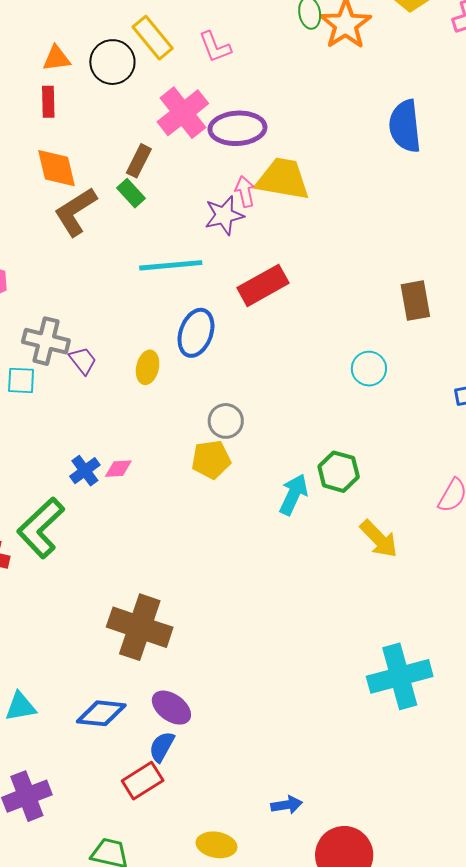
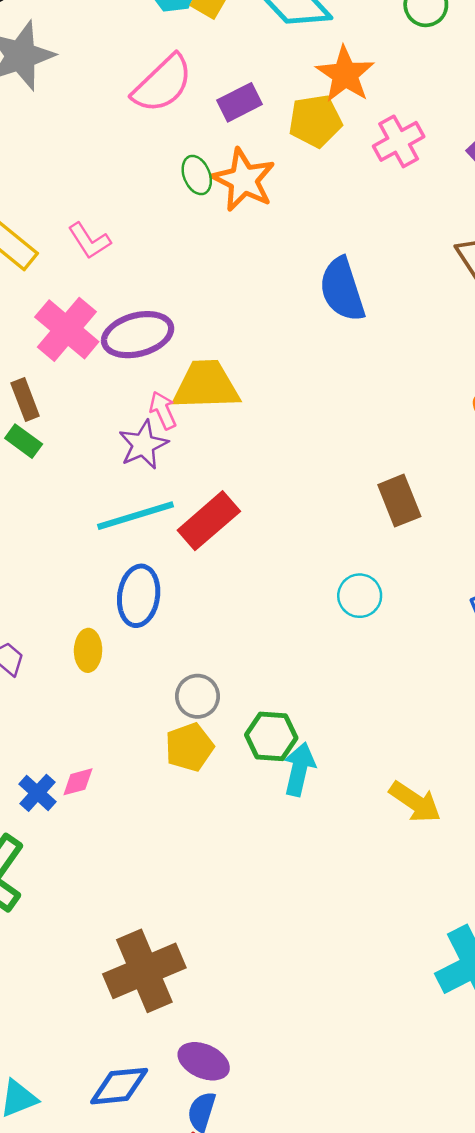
brown rectangle: (139, 161) -> (25, 400), turned -36
cyan line: (171, 265) -> (136, 516), moved
green hexagon: (339, 472) -> (271, 736), moved
brown cross: (140, 627) -> (144, 971), turned -30

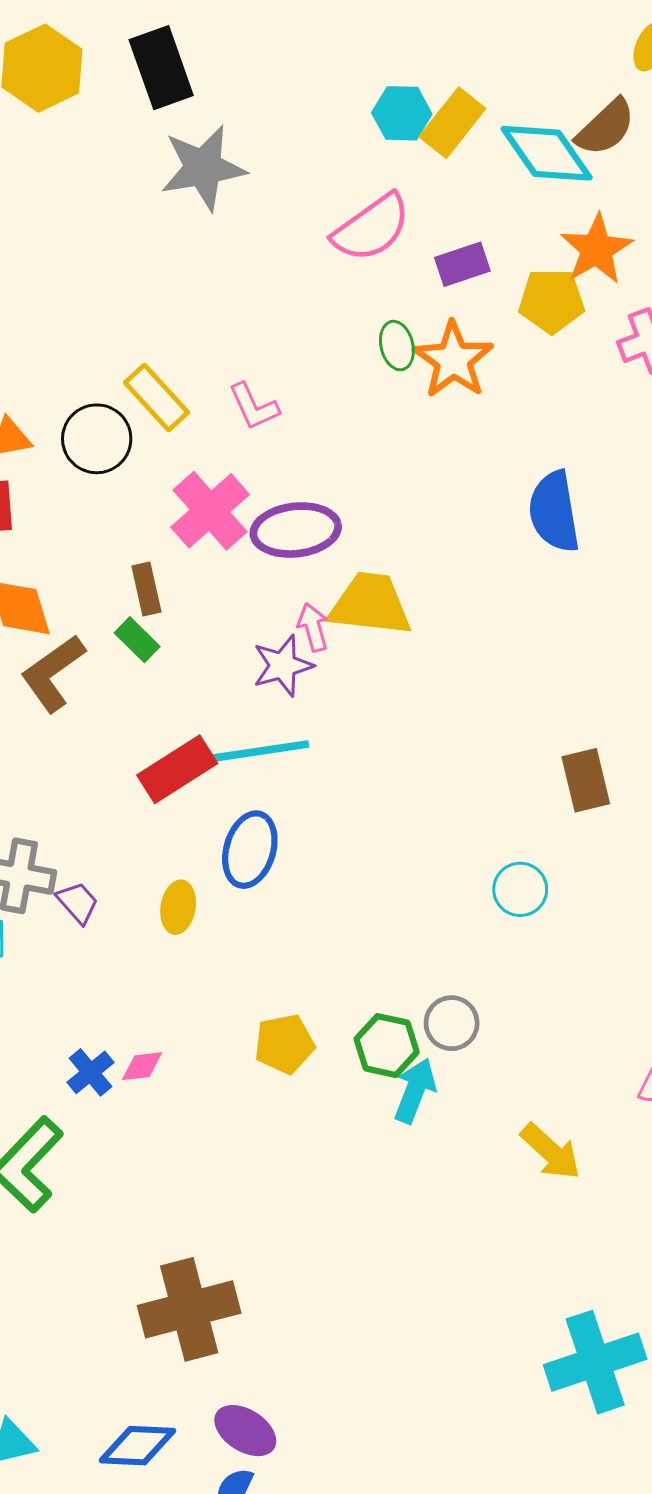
red rectangle: (209, 521) -> (177, 769), moved
gray circle: (197, 696) -> (452, 1023), moved

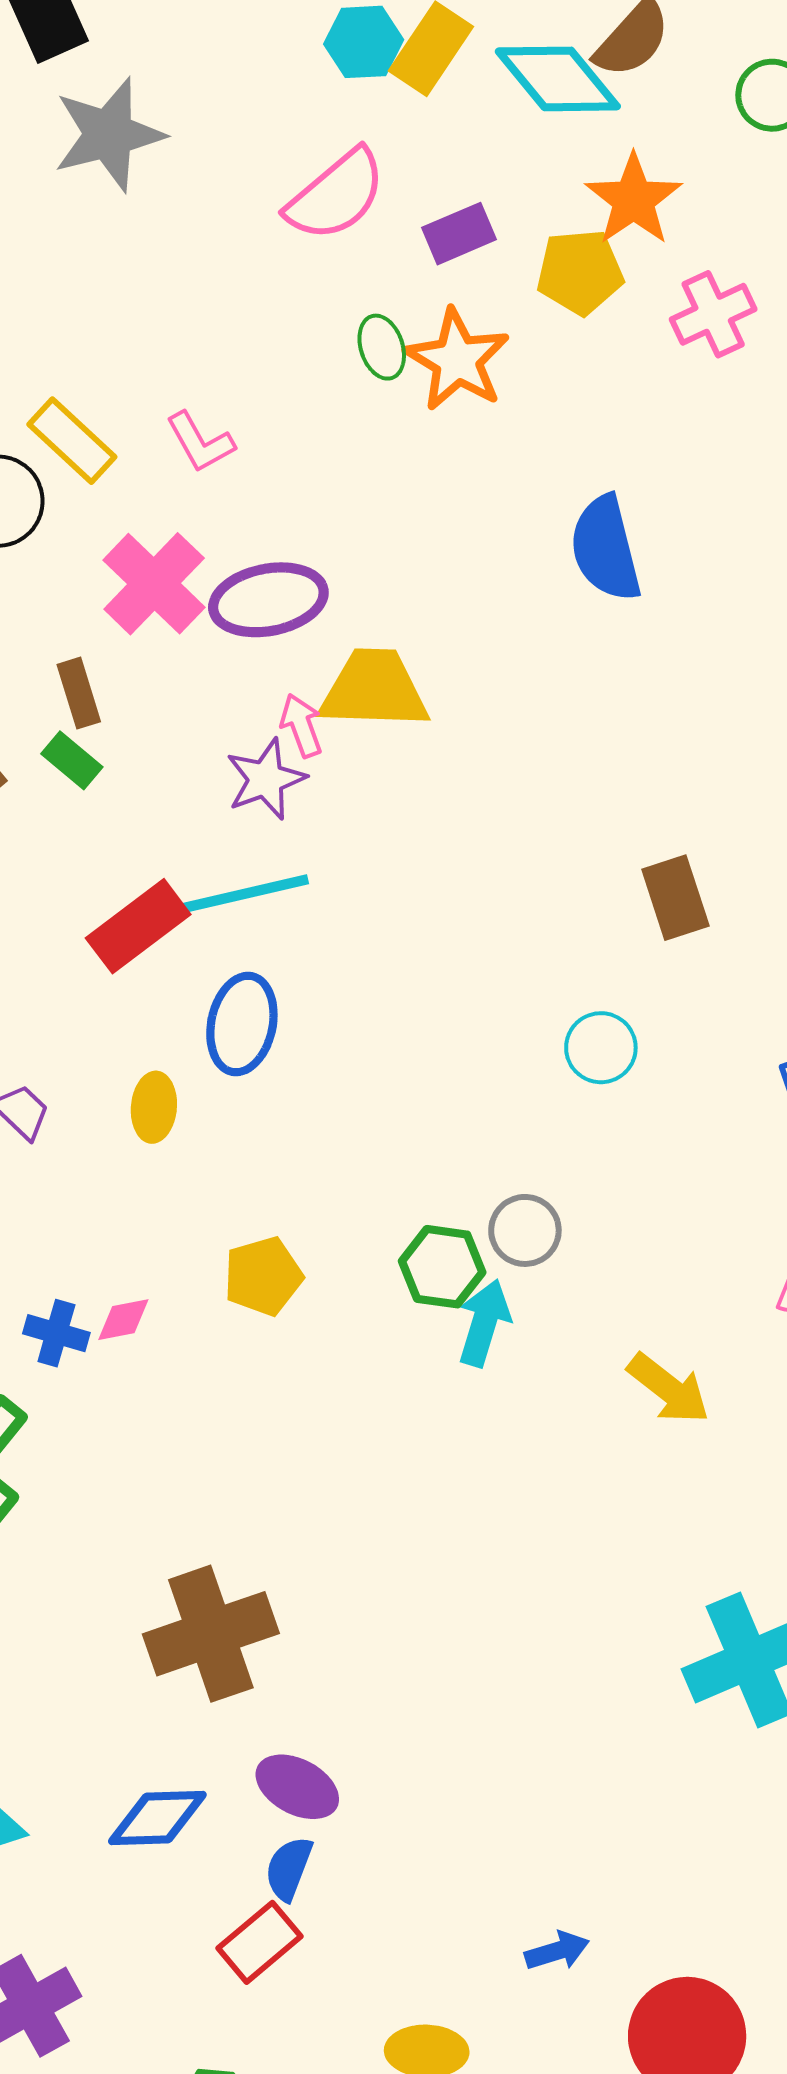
yellow pentagon: (284, 1044) -> (263, 1276), moved
blue cross: (90, 1072) -> (56, 1333), turned -30

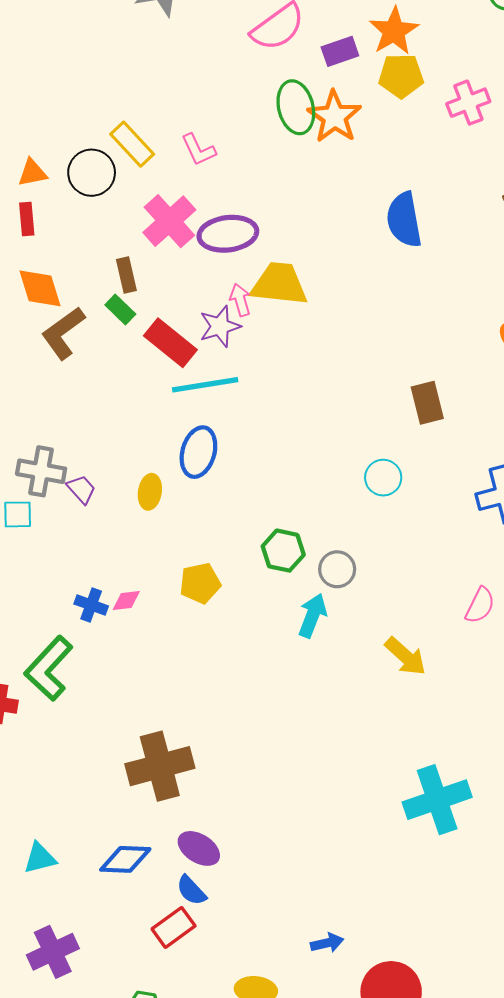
orange star: (633, 200) -> (394, 31), moved
green ellipse: (382, 347) -> (296, 107), size x1.6
red rectangle: (138, 926) -> (170, 343), moved, turned 72
green hexagon: (442, 1267) -> (283, 551), moved
blue semicircle: (289, 1868) -> (191, 890), turned -68

